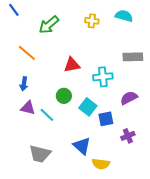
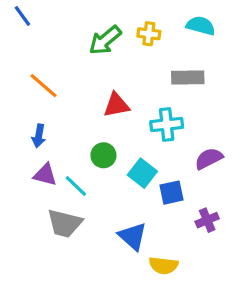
green arrow: (49, 25) -> (105, 40), moved
gray rectangle: (133, 57) -> (188, 78), moved
gray trapezoid: (40, 154) -> (65, 223), moved

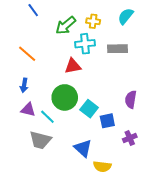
blue line: (22, 16) -> (33, 10), moved
cyan semicircle: (201, 26) -> (126, 16), turned -66
cyan cross: (167, 125) -> (85, 44), moved
green circle: (103, 155) -> (65, 97), size x1.6
purple semicircle: (209, 159) -> (131, 99), turned -54

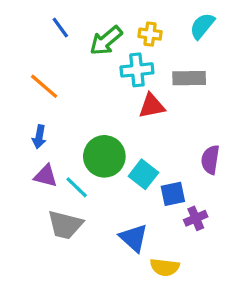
blue line: (33, 10) -> (60, 28), moved
red triangle: (73, 66) -> (152, 106), moved
purple cross: (130, 138) -> (196, 218), moved

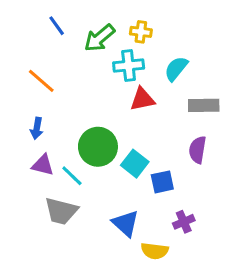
cyan semicircle: (202, 26) -> (176, 69), moved
gray rectangle: (189, 78) -> (204, 105), moved
purple cross: (196, 218) -> (184, 222), moved

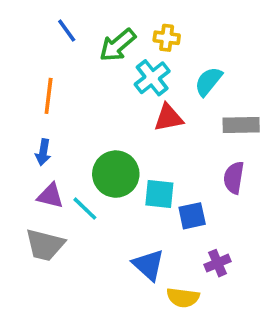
cyan cross: (129, 66) -> (152, 78), turned -32
orange line: (41, 81) -> (49, 96), turned 56
cyan square: (135, 164) -> (159, 194), turned -32
gray trapezoid: (61, 211) -> (45, 245), moved

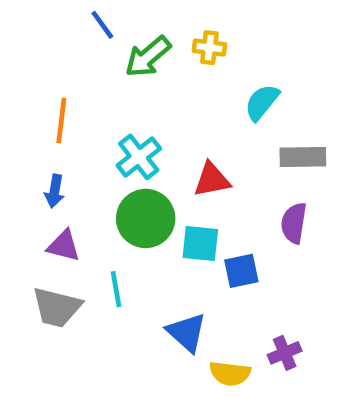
blue line: (67, 31) -> (102, 25), moved
cyan cross: (152, 78) -> (139, 157), moved
red triangle: (168, 118) -> (212, 180), moved
cyan line: (85, 209) -> (116, 289), moved, turned 36
purple cross: (218, 263) -> (285, 353), moved

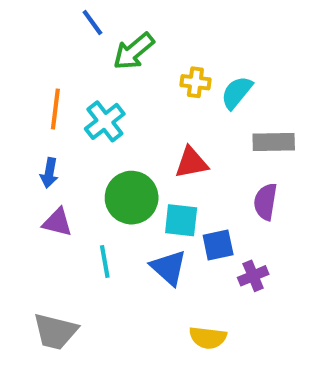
yellow cross: (209, 48) -> (195, 82), moved
cyan cross: (139, 157) -> (105, 121), moved
gray trapezoid: (57, 307) -> (55, 331), moved
blue triangle: (187, 332) -> (169, 268), moved
purple cross: (285, 353) -> (253, 276), moved

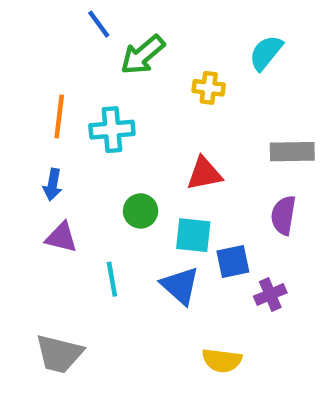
cyan semicircle: (237, 93) -> (266, 53), moved
cyan cross: (105, 121) -> (112, 130), turned 33
green circle: (132, 198) -> (141, 211), size x0.6

